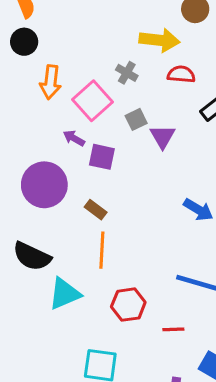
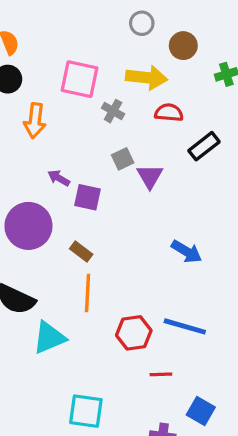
pink square: (93, 101) -> (80, 79), moved, turned -36
red hexagon: (128, 305) -> (134, 333), moved

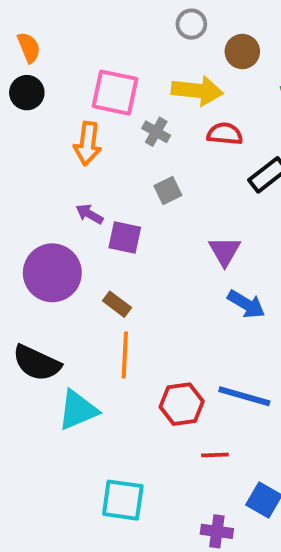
orange arrow: (35, 121) -> (88, 144), moved
purple triangle: (150, 176) -> (225, 251), moved

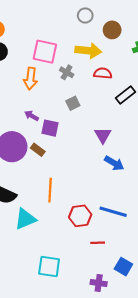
brown rectangle: (117, 304) -> (38, 150), moved

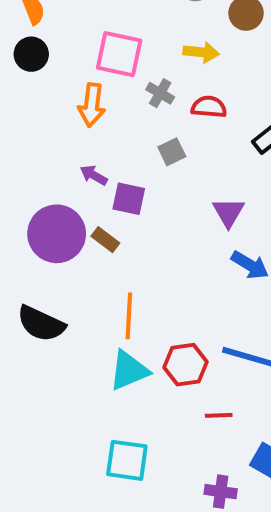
yellow arrow: (88, 51) -> (201, 52), size x0.7
red semicircle: (103, 73) -> (209, 107), moved
cyan triangle: (25, 219) -> (129, 370), moved

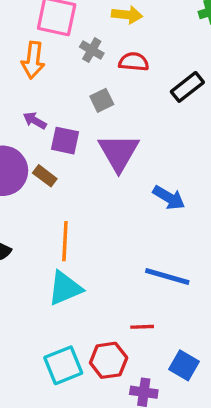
purple triangle: (228, 212) -> (119, 152), moved, size x1.5
red hexagon: (185, 365) -> (109, 360), moved
cyan square: (127, 460) -> (63, 365), turned -30

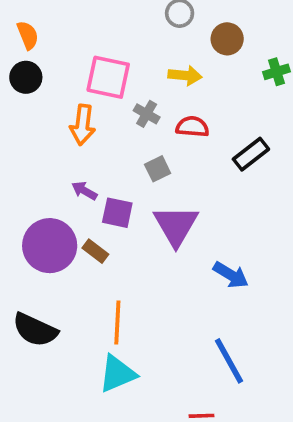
blue line: (167, 276) -> (229, 361), turned 45

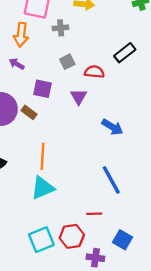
gray cross: (147, 114) -> (61, 28), turned -35
red semicircle: (192, 127) -> (94, 72), moved
purple arrow: (84, 191) -> (17, 64), moved
purple triangle: (176, 225) -> (79, 97), size x0.6

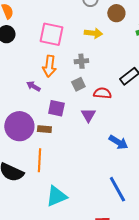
gray cross: (61, 28) -> (81, 61), moved
orange arrow: (21, 35) -> (49, 66), moved
brown rectangle: (29, 112) -> (44, 129), turned -32
orange line: (43, 156) -> (39, 160), moved

